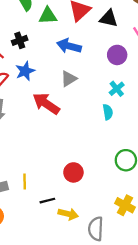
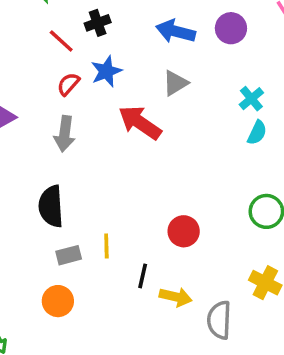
purple circle: (117, 55) -> (231, 28), moved
cyan semicircle: (108, 112) -> (257, 133), moved, turned 35
black line: (47, 201) -> (143, 276), turned -63

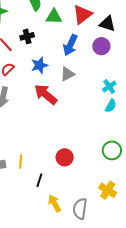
blue arrow: (176, 31) -> (70, 45), turned -85
blue star: (106, 71) -> (39, 65), moved
yellow arrow: (176, 297) -> (54, 203), moved, turned -138

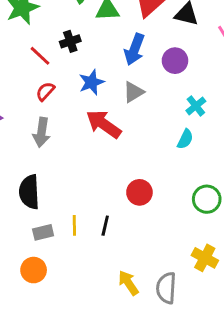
purple circle: (101, 46) -> (175, 61), moved
cyan semicircle: (111, 106) -> (185, 139), moved
red circle: (65, 157) -> (139, 192), moved
black line: (39, 180) -> (105, 226), moved

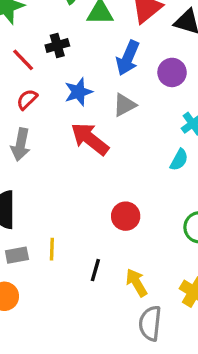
black line: (105, 226) -> (95, 270), moved
yellow arrow: (128, 283) -> (136, 283), moved

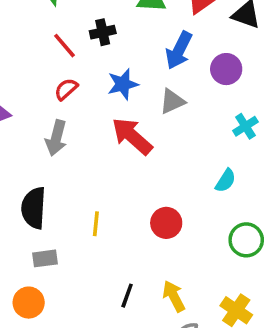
cyan semicircle: (179, 160) -> (226, 181), moved
yellow line: (52, 249) -> (96, 224), moved
black line: (95, 270) -> (127, 296), moved

